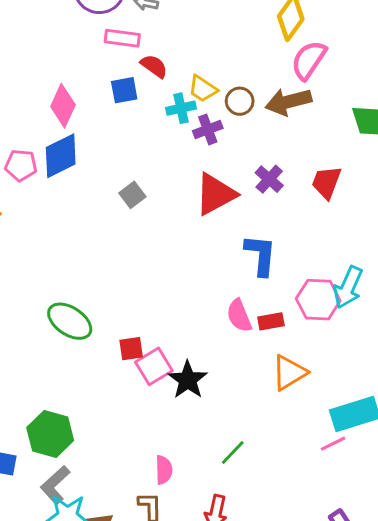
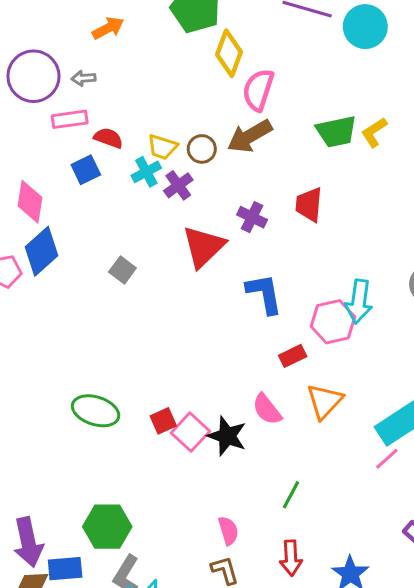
pink semicircle: (239, 316) -> (267, 409), moved

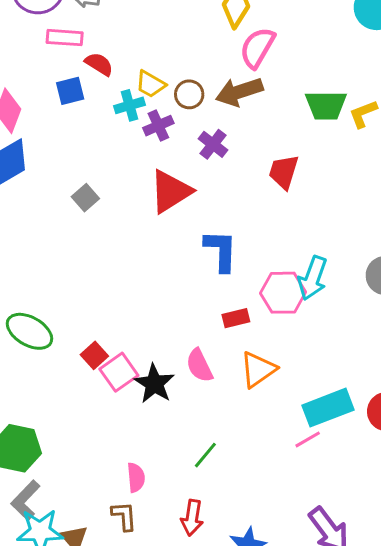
purple cross: (252, 217) -> (213, 144), moved
red square: (163, 421) -> (94, 355), turned -30

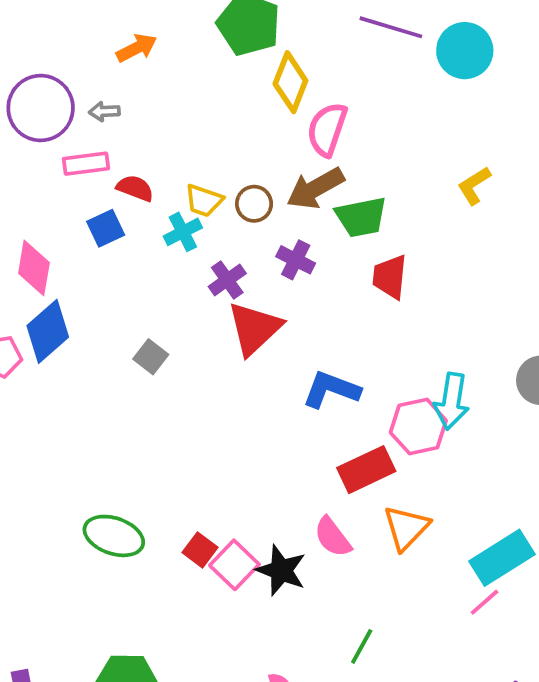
green trapezoid: (326, 105) -> (361, 217), moved
purple cross: (158, 126) -> (227, 280), moved
blue L-shape: (221, 251) -> (331, 390), turned -60
red rectangle: (236, 318) -> (366, 470), size x1.6

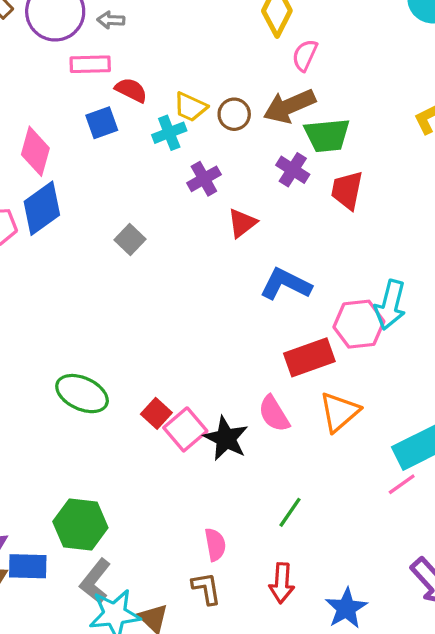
pink semicircle: (327, 129) -> (305, 55), size x0.7
purple cross: (296, 260) -> (293, 170), moved
red triangle: (254, 328) -> (242, 223), moved, size x0.6

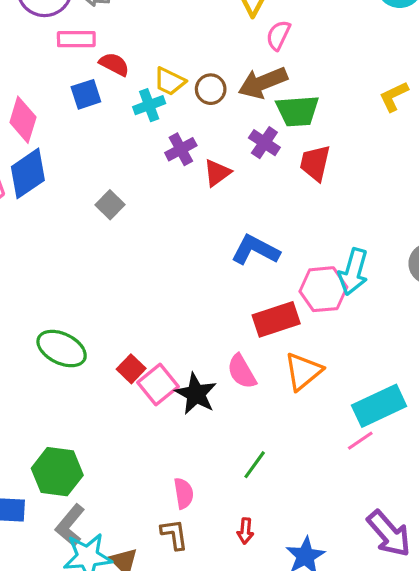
red triangle: (242, 223) -> (217, 173), moved
red arrow: (282, 583) -> (245, 531), size x0.7

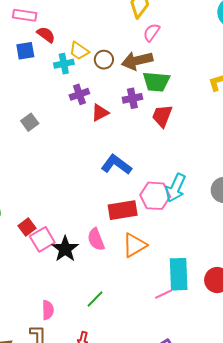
purple cross: (264, 143) -> (132, 98), turned 36
cyan rectangle: (379, 406) -> (179, 274), turned -76

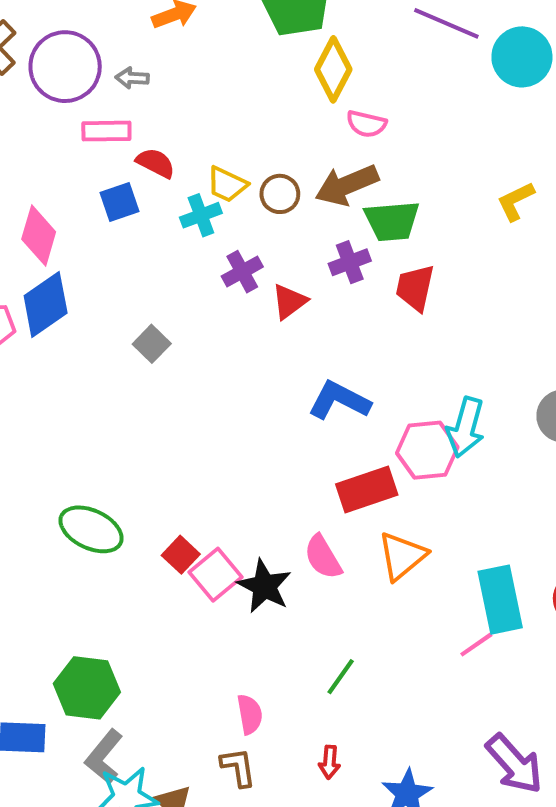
pink semicircle: (152, 32) -> (366, 124), turned -102

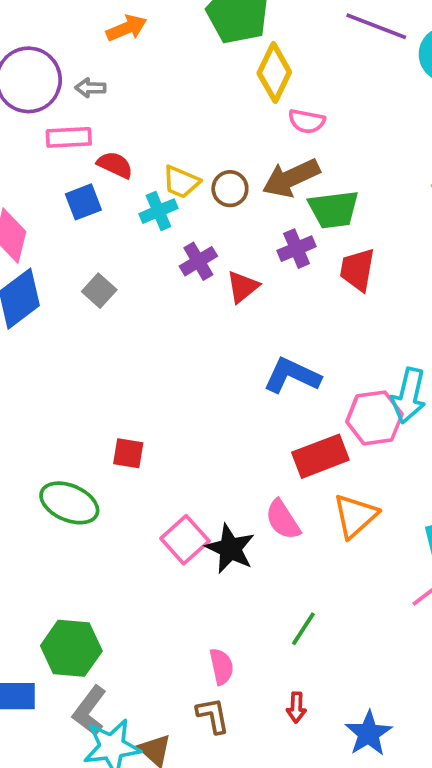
gray square: (152, 344) -> (99, 291), moved
red square: (181, 555) -> (128, 453), moved, turned -32

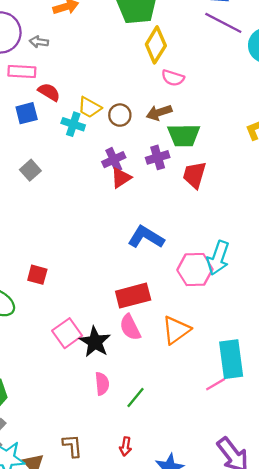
brown arrow: (291, 178) -> (159, 113), size x0.7
cyan cross: (158, 211) -> (73, 124), turned 35
purple cross: (198, 261) -> (114, 160), moved
red rectangle: (320, 456) -> (133, 296), moved
pink semicircle: (221, 667) -> (102, 384), moved

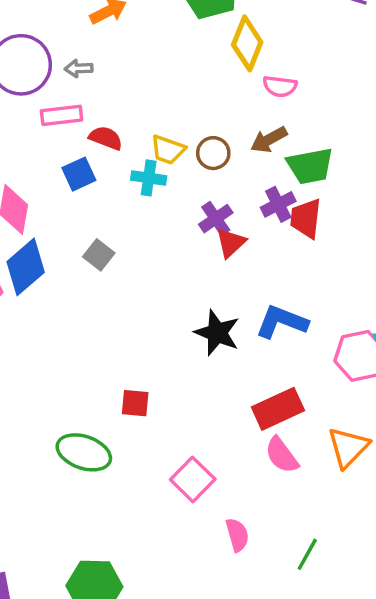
red trapezoid: (194, 175) -> (306, 218), moved
black star: (95, 342) -> (217, 333), moved
pink semicircle: (102, 384) -> (237, 535), moved

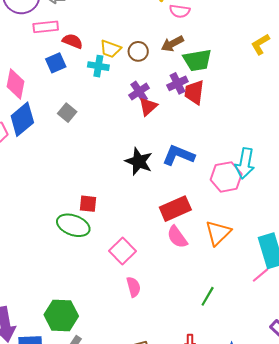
green ellipse: (84, 452) -> (73, 225), moved
pink semicircle: (237, 535) -> (134, 287), moved
green line: (307, 554) -> (208, 296), moved

